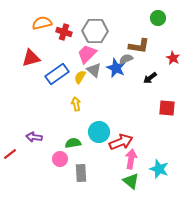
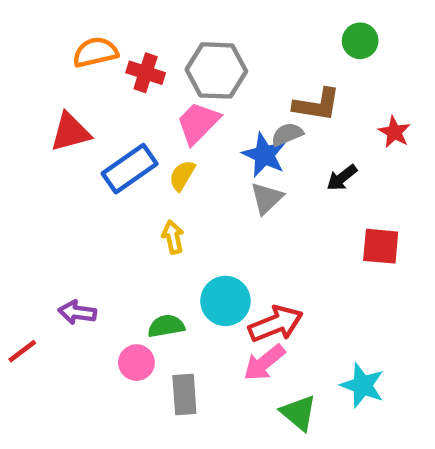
gray triangle: (94, 70) -> (267, 198), moved, turned 35
pink arrow: (131, 159) -> (264, 363), moved, turned -138

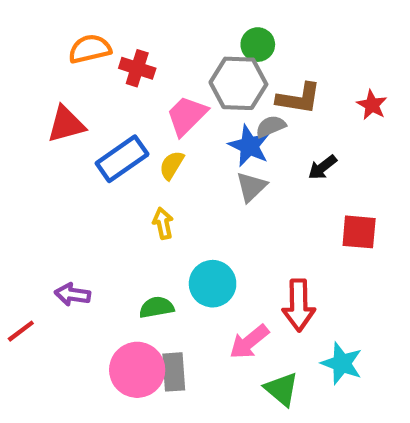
green circle: (360, 41) -> (258, 45), moved
gray hexagon: (216, 70) -> (238, 83), moved
red star: (394, 132) -> (372, 105), moved
red arrow: (276, 324) -> (299, 305), moved, turned 111
pink circle: (136, 363) -> (137, 370), moved, size x1.6

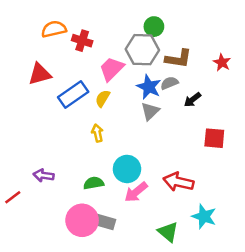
gray semicircle: (271, 126) -> (169, 83), moved
red arrow: (299, 305) -> (178, 182), turned 104
pink arrow: (249, 342) -> (136, 192), moved
gray rectangle: (174, 372) -> (104, 222), turned -70

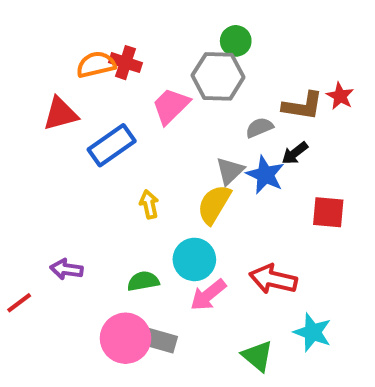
orange semicircle: (54, 29) -> (96, 65), moved
brown L-shape: (178, 59) -> (303, 106), moved
blue star: (149, 87) -> (265, 175), moved
yellow semicircle: (103, 98) -> (214, 204), moved, size x1.5

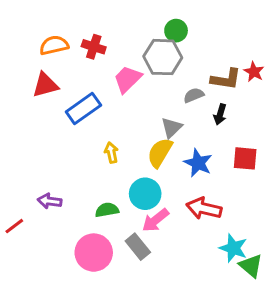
orange semicircle: (96, 65) -> (54, 45), moved
black arrow: (295, 153) -> (220, 114), turned -36
blue star: (265, 175) -> (198, 163), moved
gray rectangle: (159, 340) -> (138, 247), moved, turned 35
green triangle: (257, 356) -> (251, 266), moved

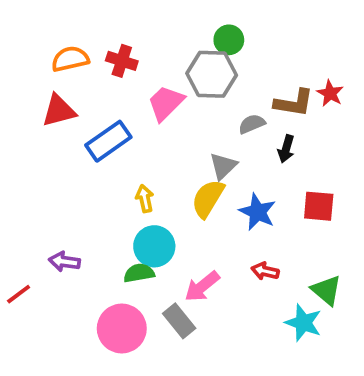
cyan circle: (145, 194) -> (154, 246), moved
red arrow: (204, 208) -> (265, 271), size x0.6
green triangle: (251, 266) -> (326, 290), moved

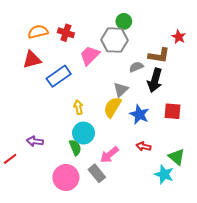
red star: (330, 93) -> (179, 37), moved
black arrow: (286, 149) -> (155, 80), size x1.6
green semicircle: (139, 273) -> (75, 148), turned 77

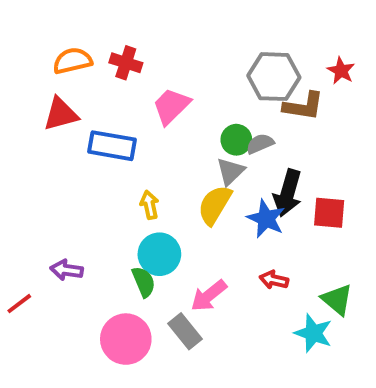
green circle: (124, 21) -> (236, 140), moved
gray hexagon: (115, 40) -> (274, 77), moved
gray semicircle: (136, 67) -> (260, 144), moved
blue rectangle: (59, 76) -> (112, 146), turned 45
black arrow: (155, 80) -> (288, 193), moved

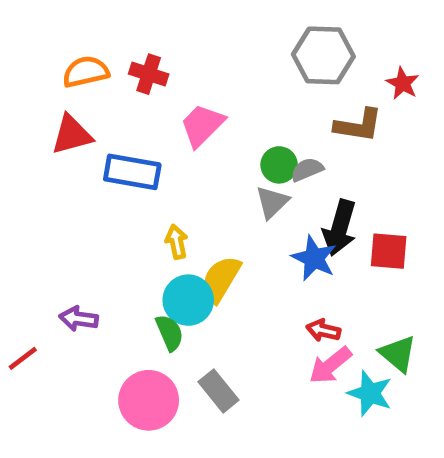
gray hexagon: (274, 77) -> (323, 55), moved
yellow semicircle: (215, 205) -> (221, 279), moved
pink arrow: (209, 296) -> (330, 365), moved

